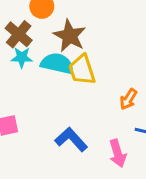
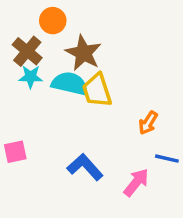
pink arrow: (118, 153) -> (136, 182), turned -124

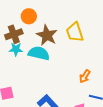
brown cross: (27, 51) -> (14, 34), turned 30
yellow trapezoid: (97, 90) -> (75, 32), moved

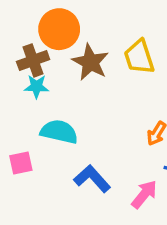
orange circle: (29, 16) -> (59, 29), size x1.5
cyan semicircle: (39, 53) -> (59, 132), moved

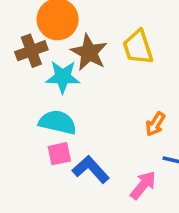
cyan star: (37, 87) -> (63, 77), moved, size x1.4
pink square: (21, 163) -> (59, 154), moved

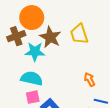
orange arrow: (155, 124) -> (89, 79), turned 120

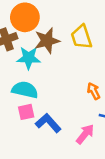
brown star: (50, 37) -> (47, 41), turned 30

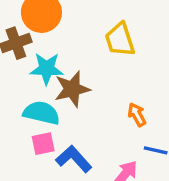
brown star: (47, 41) -> (72, 89), moved

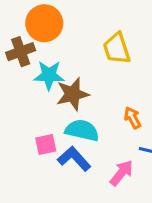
cyan semicircle: (41, 113) -> (82, 130), moved

